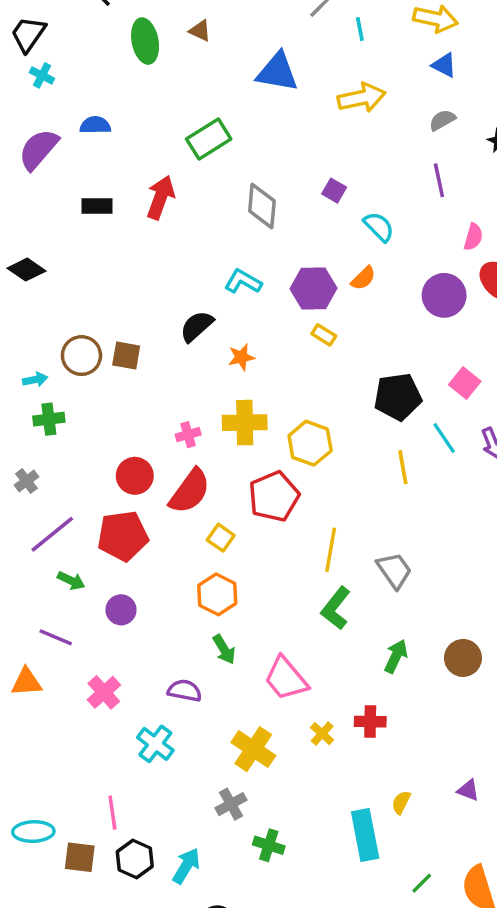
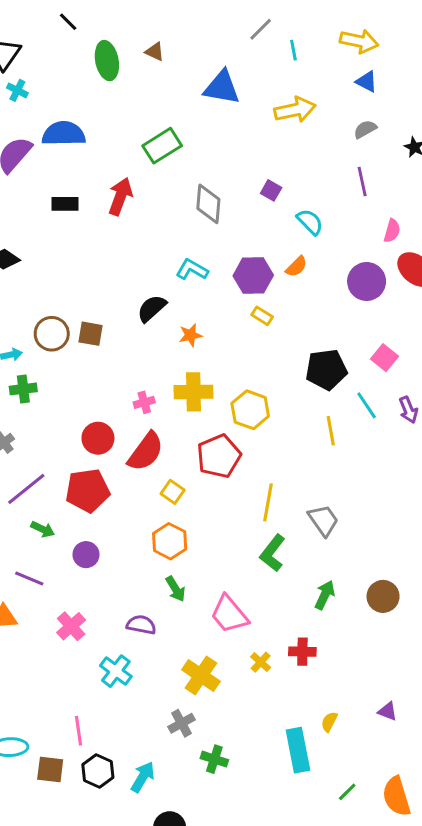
blue semicircle: (95, 125) -> (64, 134), size x1.6

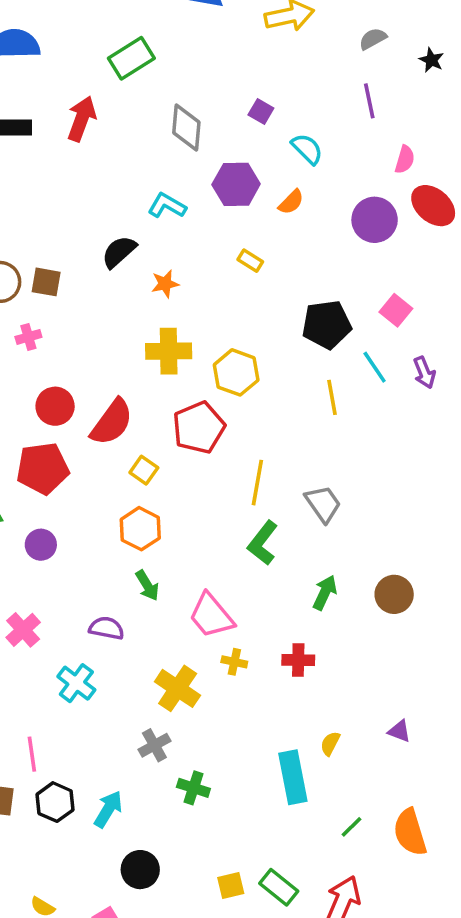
purple hexagon: (253, 276) -> (236, 184), moved
pink cross: (144, 402) -> (28, 337), moved
yellow cross: (261, 662) -> (234, 662), moved, turned -30

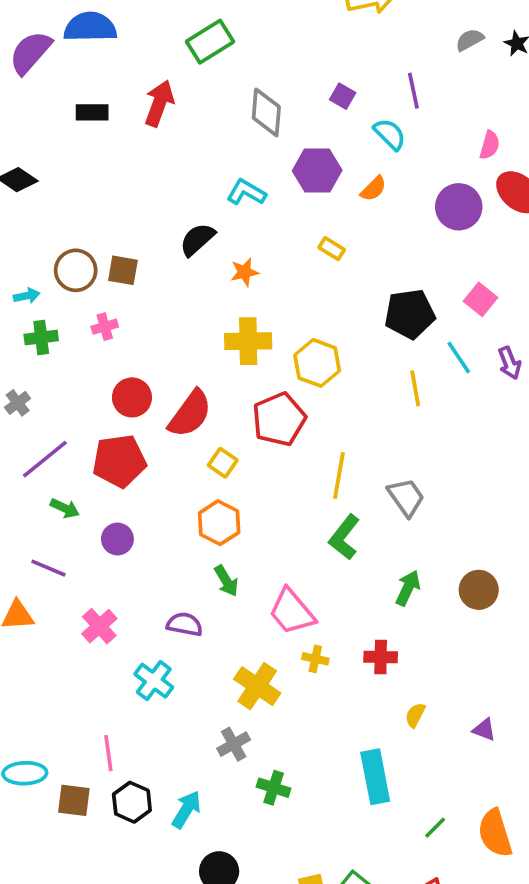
gray semicircle: (373, 39) -> (470, 40), moved
purple line: (369, 101) -> (413, 91), moved
yellow semicircle: (330, 743) -> (415, 715), moved

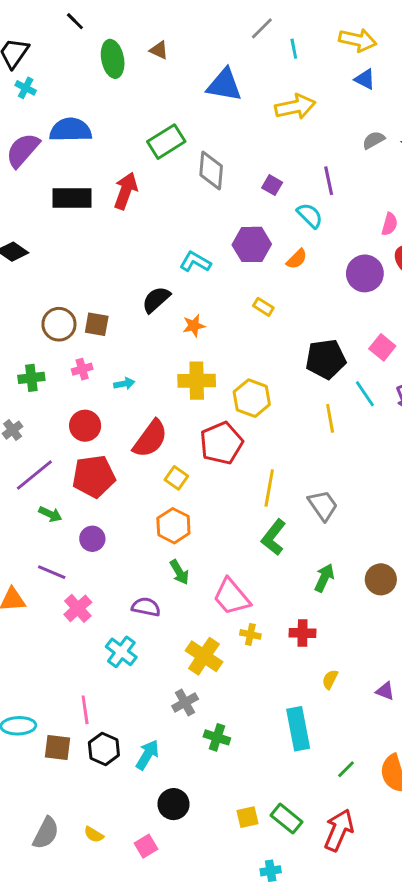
black rectangle: (92, 112) -> (72, 198), size x1.5
gray diamond: (266, 112) -> (211, 171), moved
cyan arrow: (27, 296) -> (124, 384), moved
red circle: (132, 397) -> (85, 426), moved
purple line: (48, 568) -> (52, 572), moved

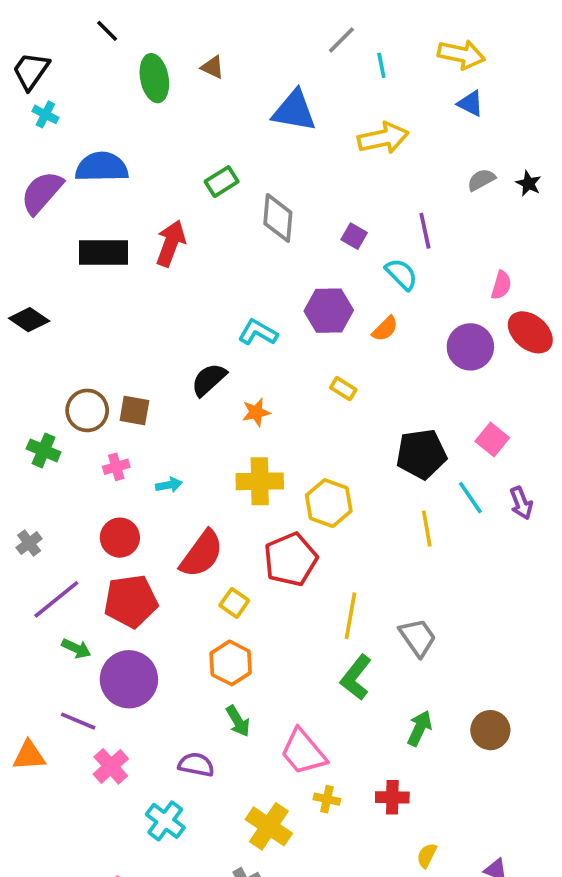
green rectangle: (166, 142) -> (222, 182), size x0.7
green cross: (31, 378) -> (44, 450), moved, turned 30
purple circle: (92, 539) -> (129, 679), size x1.8

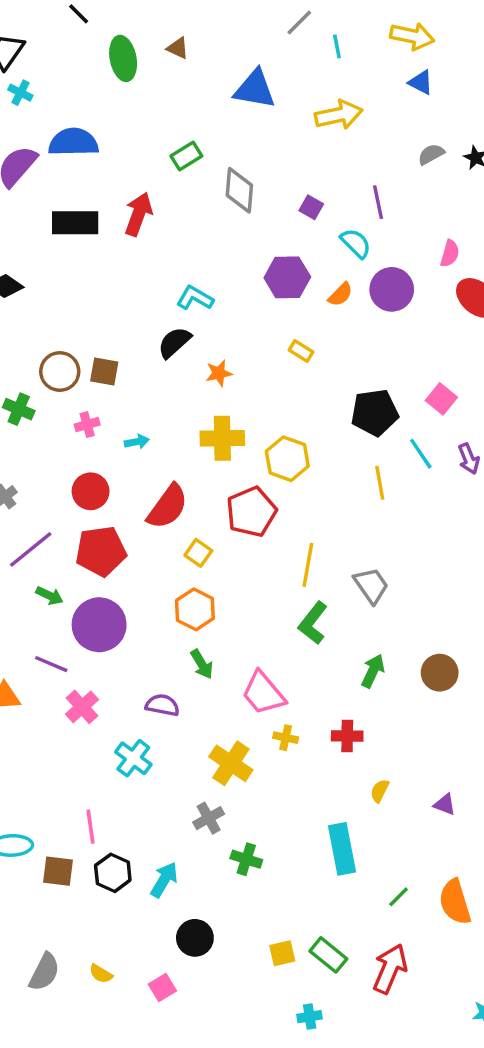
cyan L-shape: (258, 332) -> (195, 298), moved
purple circle: (470, 347) -> (392, 289), moved

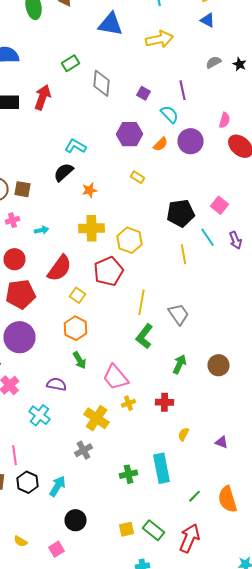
yellow cross: (286, 738) -> (128, 403), turned -32
green cross: (246, 859) -> (128, 474), moved, turned -30

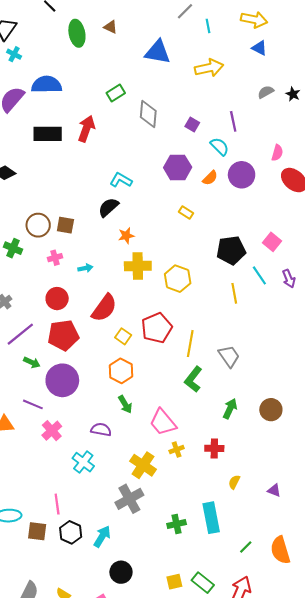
orange star: (90, 190) -> (126, 236), moved
red pentagon: (108, 271) -> (157, 328), moved
gray cross: (84, 450) -> (129, 499), size x1.5

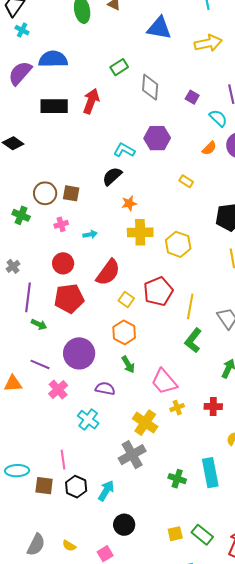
purple hexagon: (178, 167) -> (157, 138), moved
purple line: (20, 334) -> (28, 297), turned -44
purple circle: (62, 380) -> (79, 353), moved
green cross: (177, 524) -> (177, 479), turned 30

